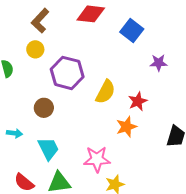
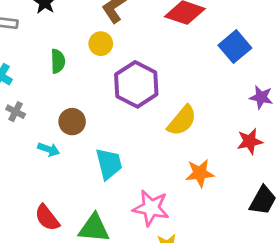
red star: (138, 101) -> (250, 141), moved
brown circle: (44, 108) -> (72, 122), moved
cyan trapezoid: (48, 149) -> (109, 164), moved

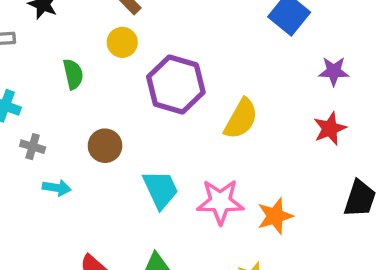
cyan arrow: (49, 149) -> (57, 188), moved
orange star: (200, 173) -> (275, 216), moved
pink star: (151, 208) -> (220, 202), moved

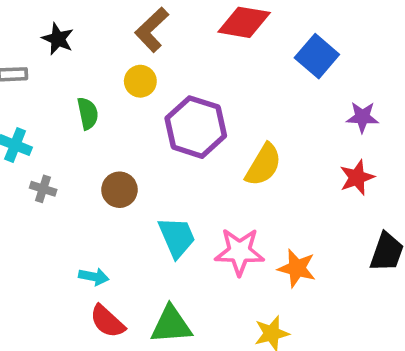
cyan arrow: (57, 188) -> (94, 277), moved
orange star: (275, 216) -> (297, 268), turned 30

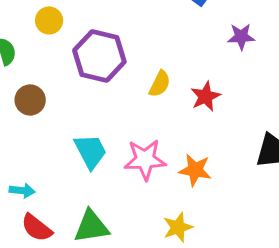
yellow semicircle: (263, 165) -> (160, 84), size x0.7
red star: (357, 177) -> (205, 96), moved
brown circle: (119, 190) -> (30, 100), moved

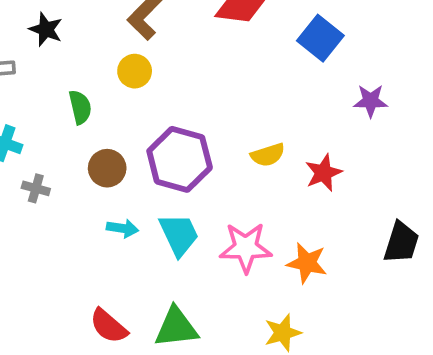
purple hexagon: (99, 56) -> (180, 159), moved
yellow semicircle: (160, 84) -> (268, 155), turned 44
cyan arrow: (22, 191) -> (122, 228), moved

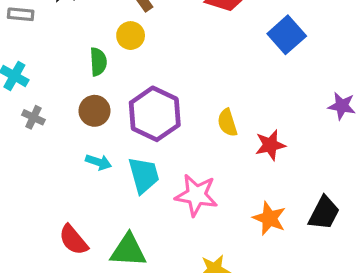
purple star: (371, 101) -> (342, 106), moved
green semicircle: (80, 107) -> (98, 62), moved
yellow semicircle: (268, 155) -> (227, 123), turned 80
orange star: (307, 263) -> (269, 218), moved

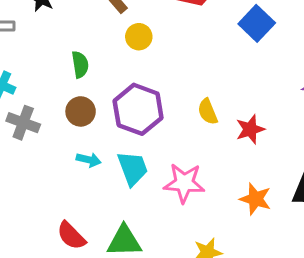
yellow circle: (131, 36) -> (139, 37), moved
gray cross: (33, 117) -> (23, 123), size x1.5

